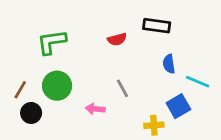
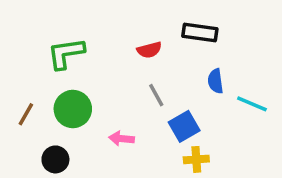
gray line: (123, 88) -> (156, 95), moved
blue square: (178, 106) -> (184, 126), moved
black circle: (31, 113) -> (55, 159), moved

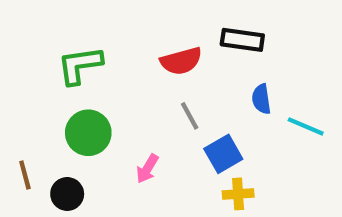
red semicircle: (149, 50) -> (181, 61), size x1.4
brown line: (26, 114) -> (25, 175), moved, turned -45
pink arrow: (122, 139) -> (147, 169), turned -65

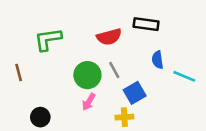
green circle: (88, 133) -> (87, 75), moved
brown line: (25, 175) -> (19, 73), moved
yellow cross: (238, 194) -> (124, 117), moved

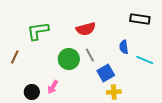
black rectangle: (146, 24) -> (140, 19), moved
brown line: (19, 73) -> (15, 57), turned 40
pink arrow: (89, 102) -> (53, 87), moved
yellow cross: (124, 117) -> (114, 92), moved

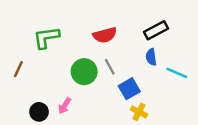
black rectangle: (140, 19) -> (156, 30), moved, turned -36
yellow cross: (114, 92) -> (139, 112), turned 32

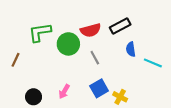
black rectangle: (156, 30) -> (120, 26), moved
green circle: (84, 72) -> (68, 44), moved
blue square: (129, 89) -> (99, 88), moved
pink arrow: (65, 106) -> (64, 92), moved

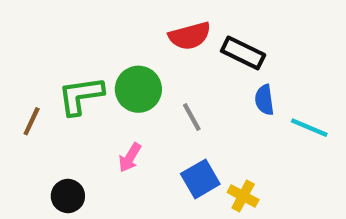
black rectangle: (120, 26) -> (243, 53), turned 54
red semicircle: (91, 30) -> (190, 36), moved
green L-shape: (40, 32) -> (81, 96), moved
pink arrow: (64, 92) -> (130, 158), moved

